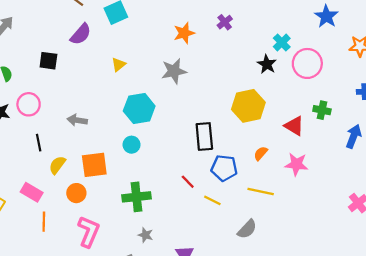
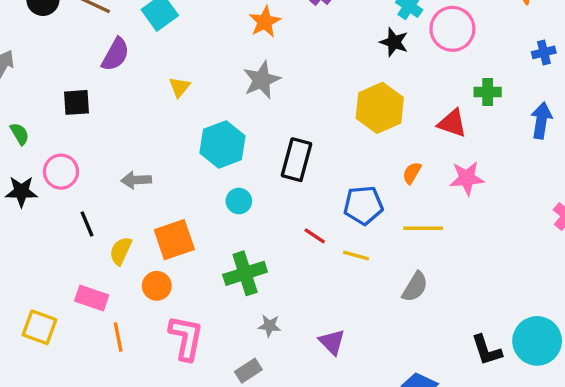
black rectangle: (204, 136) -> (297, 160), moved, turned 32
cyan circle: (132, 145) -> (239, 201), moved

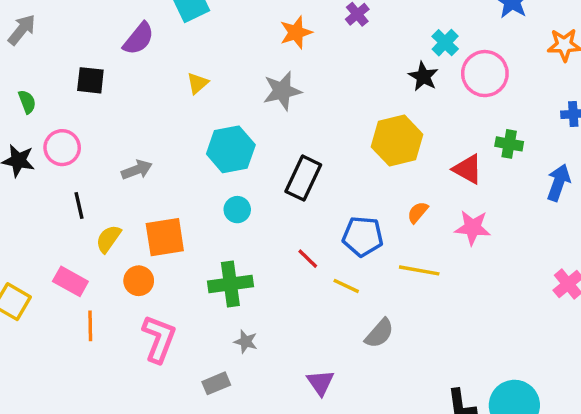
gray arrow: (136, 180) -> (137, 170), turned 152
gray semicircle: (415, 287) -> (379, 333), moved
purple triangle: (332, 342) -> (320, 383), moved

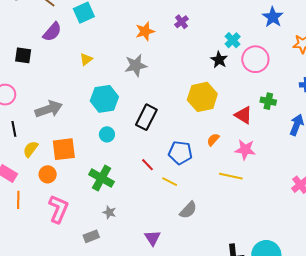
gray arrow: (137, 170) -> (49, 109), size x1.5
yellow line: (419, 270) -> (231, 176), moved
green cross: (230, 284) -> (102, 178), turned 35

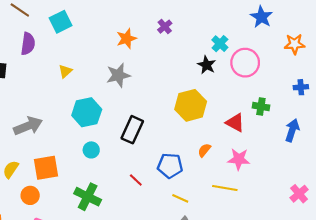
purple semicircle: (52, 32) -> (28, 44), turned -30
yellow line: (170, 182) -> (180, 198), moved

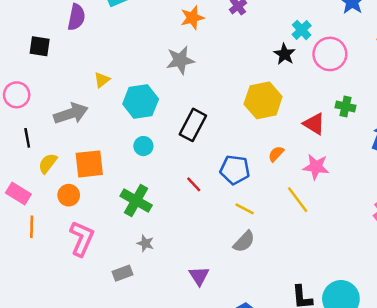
yellow triangle: (65, 71) -> (102, 80), moved
yellow line: (225, 188) -> (298, 200), turned 40

